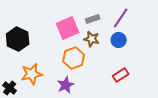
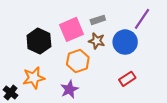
purple line: (121, 18) -> (142, 19), moved
black hexagon: (18, 39) -> (39, 41), moved
blue circle: (119, 40) -> (125, 42), size x1.5

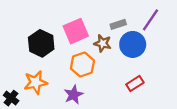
gray rectangle: (98, 20) -> (118, 24), moved

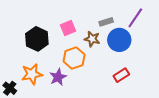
pink square: (76, 31) -> (68, 28), size x0.7
purple star: (74, 95) -> (58, 77), moved

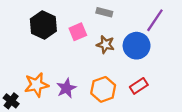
gray rectangle: (106, 22) -> (104, 12), moved, turned 32
black hexagon: (37, 39) -> (43, 25), moved
orange hexagon: (74, 58) -> (103, 89), moved

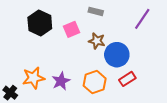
blue circle: (137, 46) -> (117, 55), moved

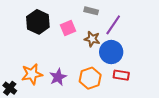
purple line: (142, 19) -> (113, 25), moved
red rectangle: (127, 79) -> (121, 75), turned 42

